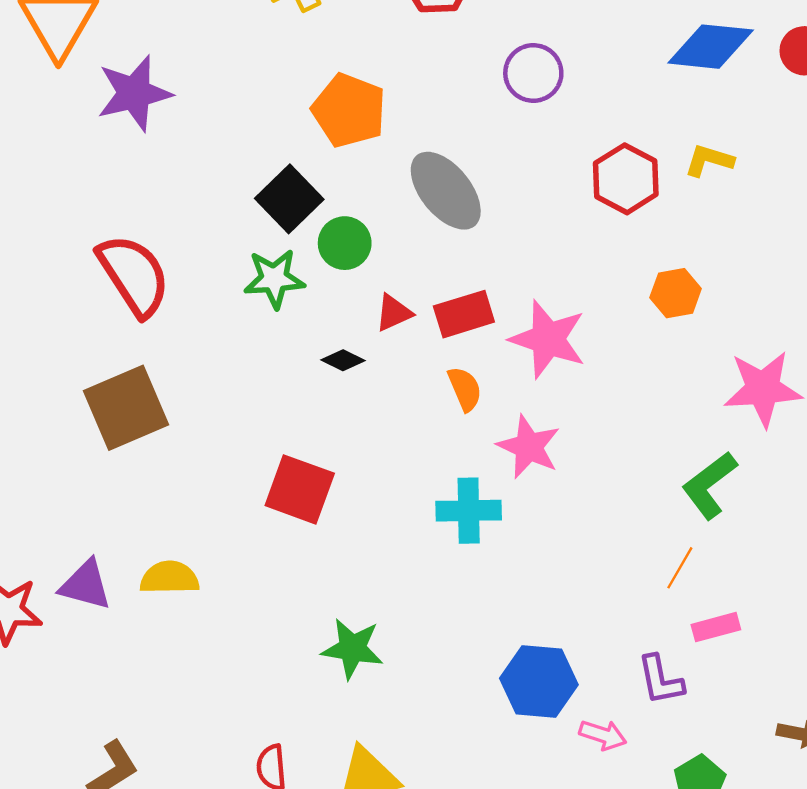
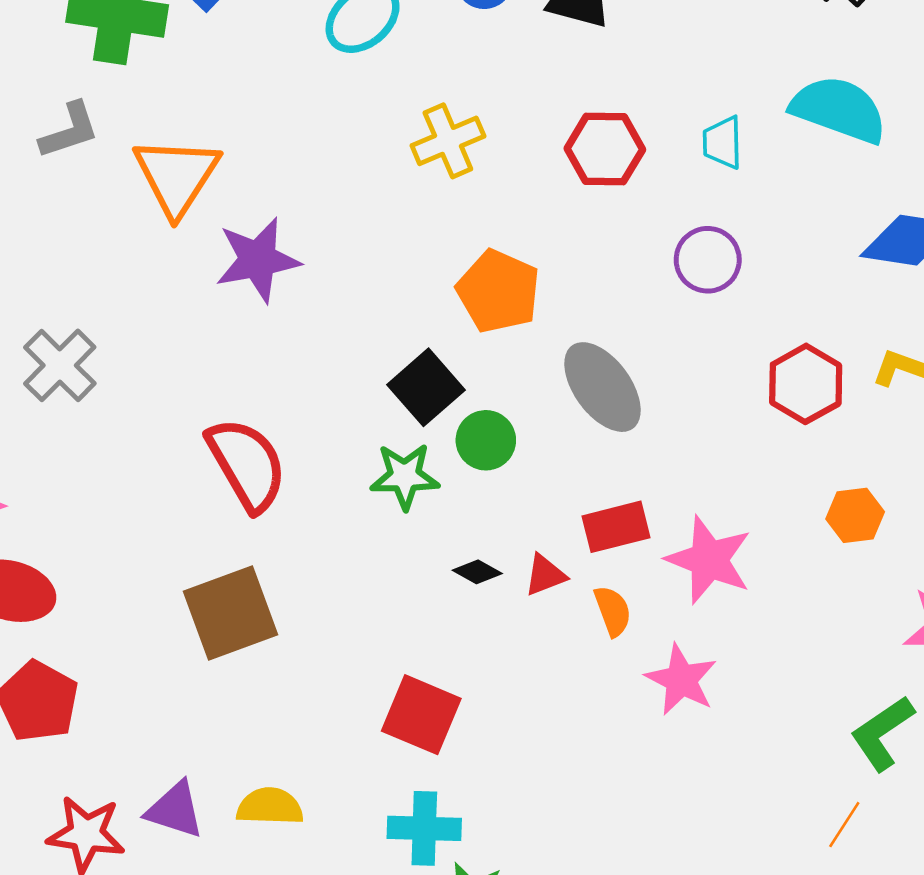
red triangle: (394, 313) -> (545, 575), moved
cyan cross: (469, 511) -> (424, 828), moved

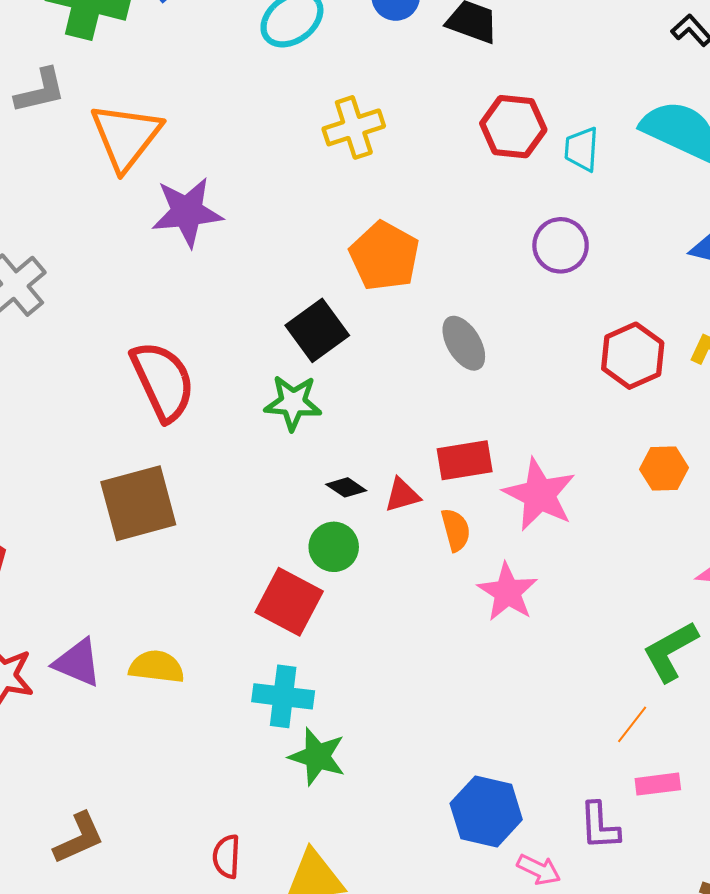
red hexagon: (605, 149) -> (513, 127), moved
gray ellipse: (602, 387) -> (464, 343), size x0.7
green circle: (486, 440) -> (334, 547), moved

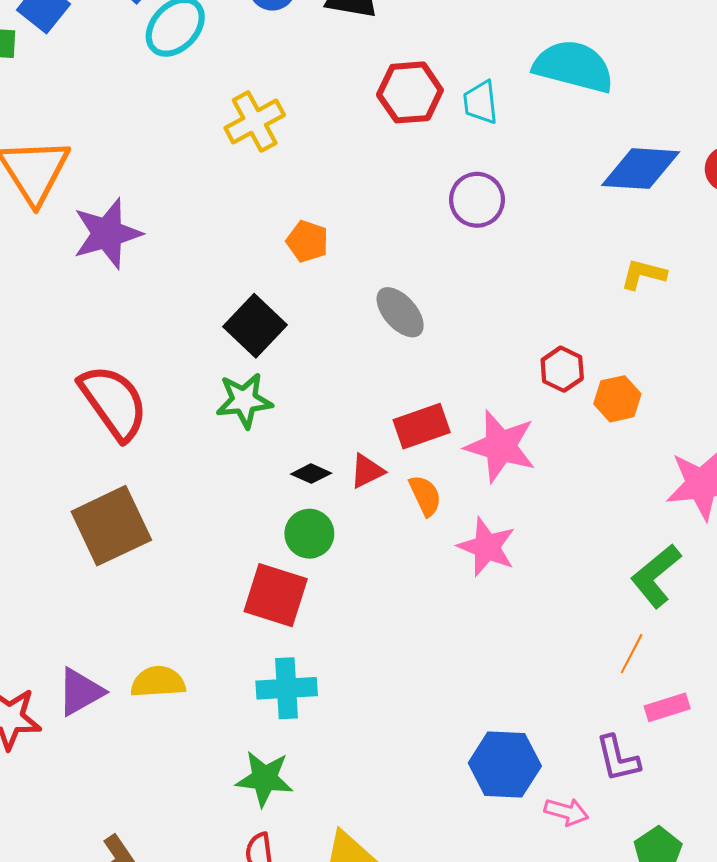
orange pentagon: (384, 256) -> (307, 241), size x0.6
red hexagon: (633, 356) -> (562, 369), moved, size x0.7
purple triangle: (78, 663) -> (80, 692), turned -42
green star: (317, 757) -> (264, 779), moved

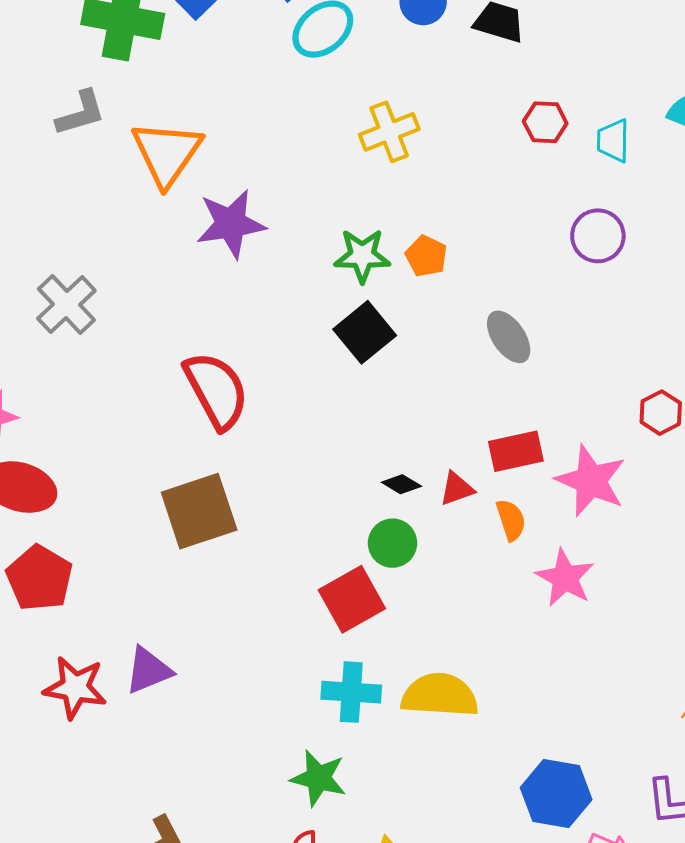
red hexagon: (410, 92) -> (545, 122), size x0.7
green star: (244, 400) -> (362, 256), moved
red square: (276, 595) -> (352, 599), turned 36
yellow semicircle: (158, 682) -> (440, 695), moved, size x1.4

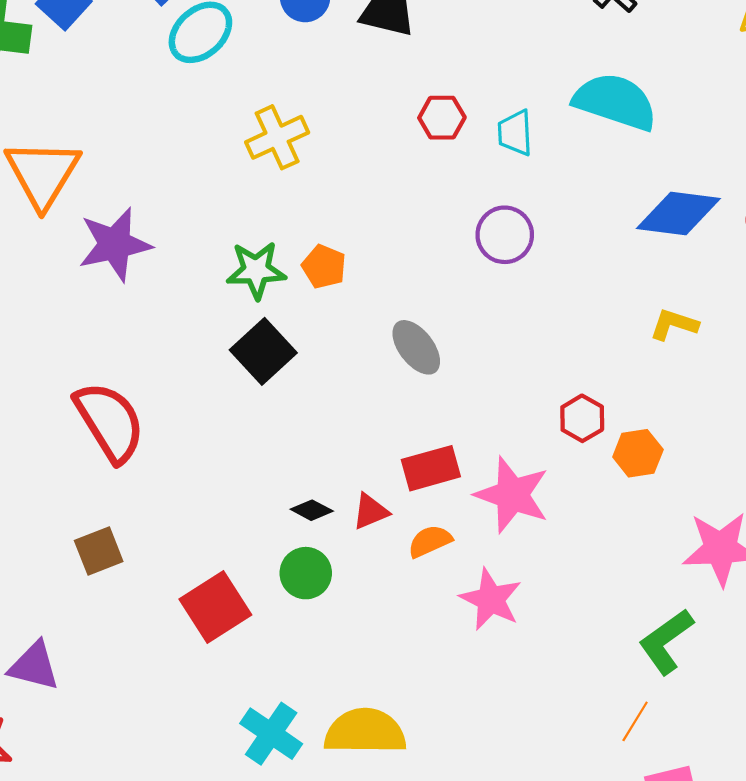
brown square: (199, 511) -> (99, 551), size x0.6
orange semicircle: (511, 520) -> (430, 541), turned -93
red square: (352, 599) -> (215, 607), moved
purple triangle: (148, 670) -> (34, 666), moved, turned 40
cyan cross: (351, 692) -> (271, 734), turned 34

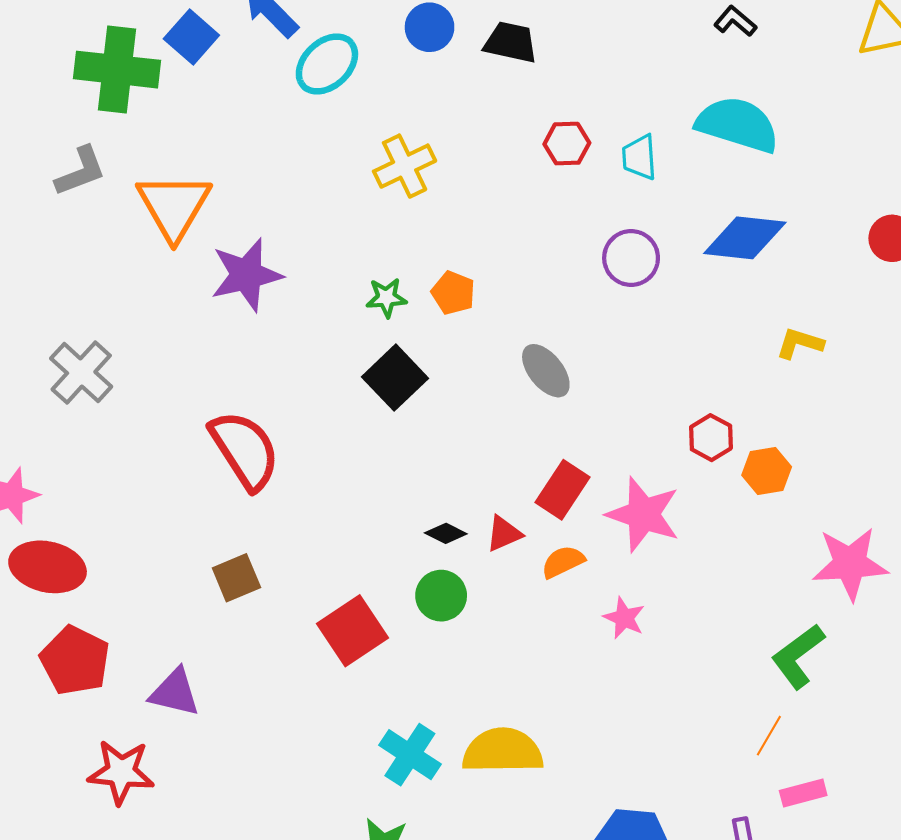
blue diamond: (678, 213) -> (745, 238), moved
green star: (256, 270) -> (386, 298), size x0.7
red rectangle: (431, 468) -> (563, 490), turned -40
pink star: (491, 599) -> (624, 618), size x0.7

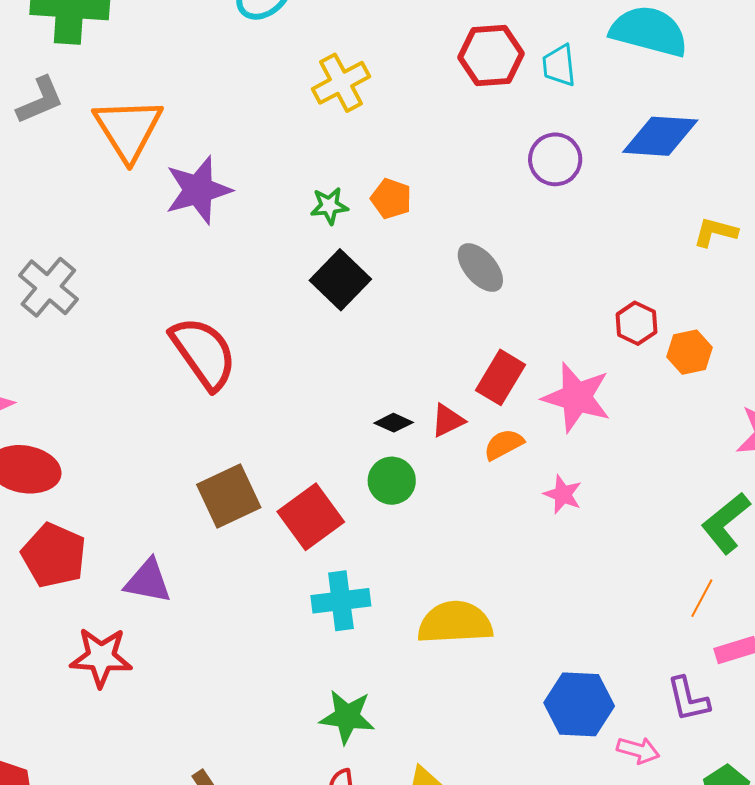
red hexagon: (567, 144) -> (491, 55), size x1.5
brown square: (236, 578) -> (229, 496), moved, size x1.4
cyan cross: (410, 755) -> (341, 601), moved, turned -38

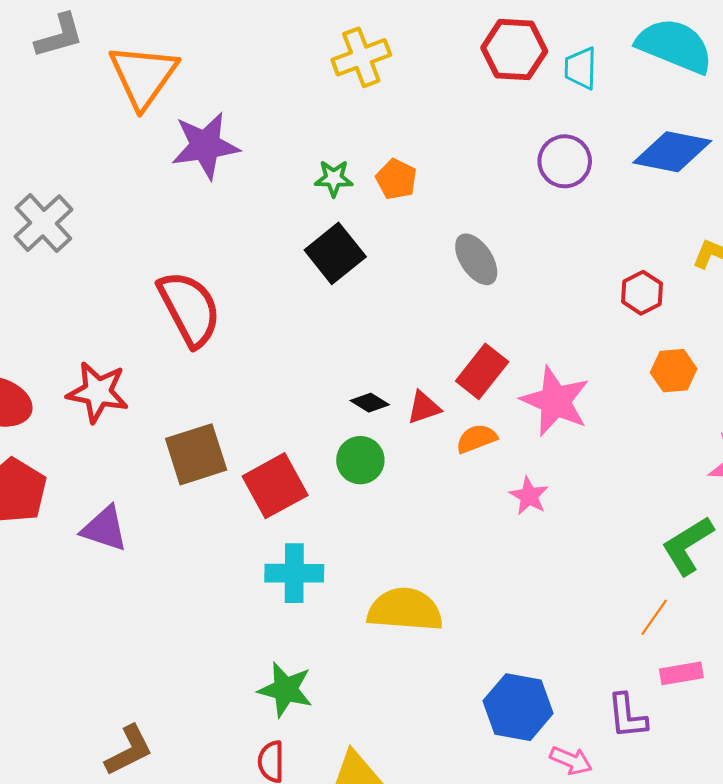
red hexagon: (636, 323) -> (642, 293), moved
red star: (101, 657) -> (98, 392), moved

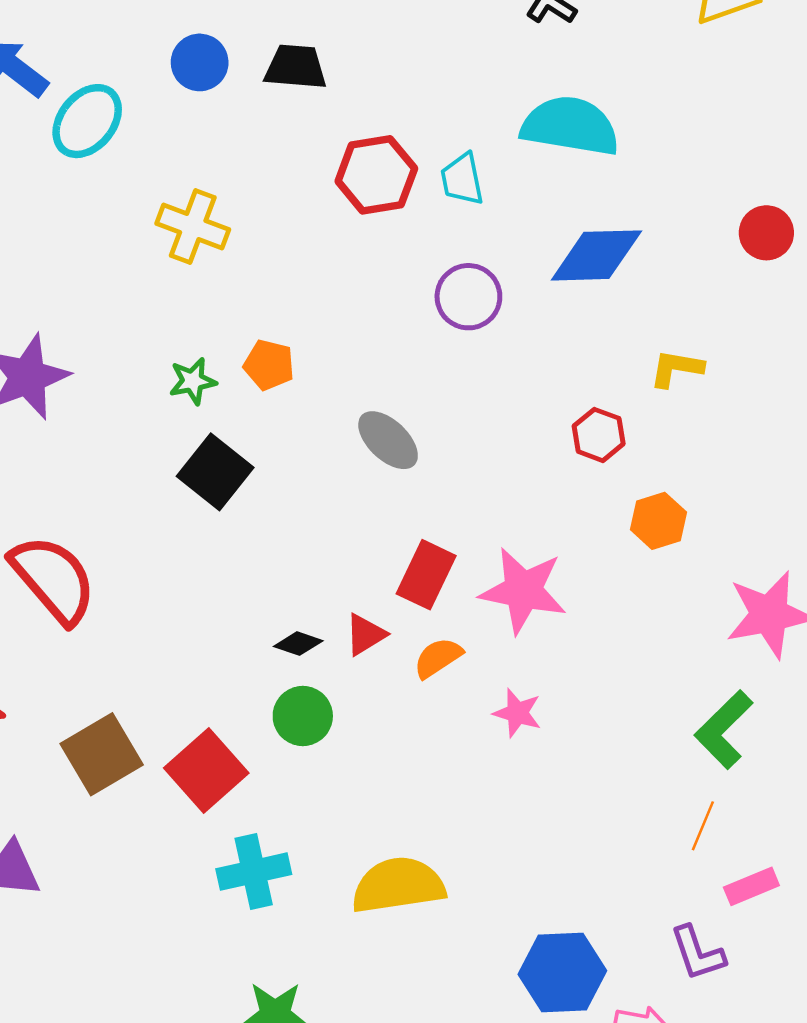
yellow cross: (361, 57) -> (193, 226), turned -36

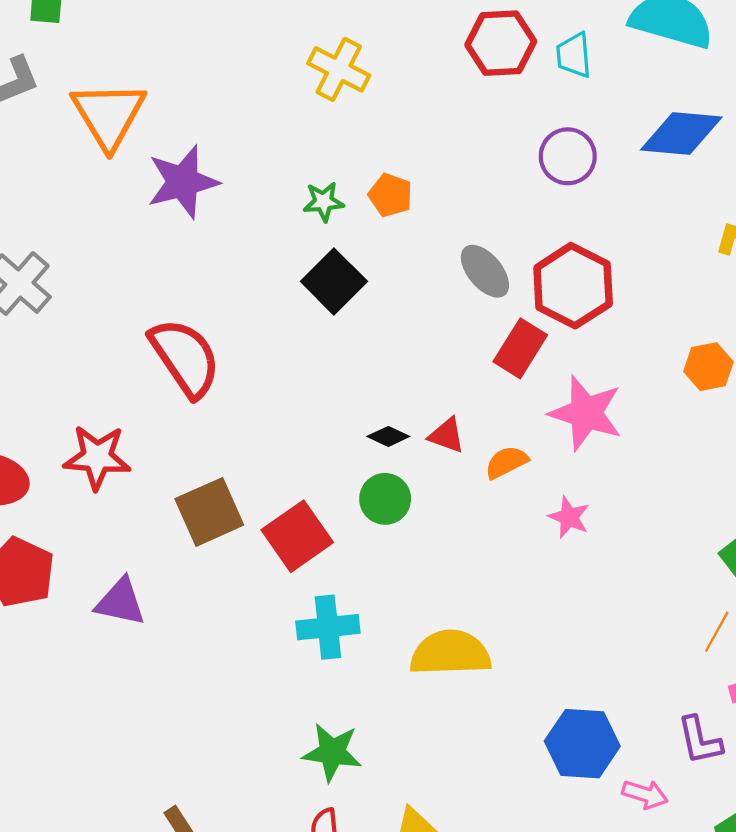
red hexagon: (599, 435) -> (573, 286), moved, size x1.8
red rectangle: (426, 575) -> (520, 348), moved
red triangle: (365, 635) -> (447, 435), turned 45

